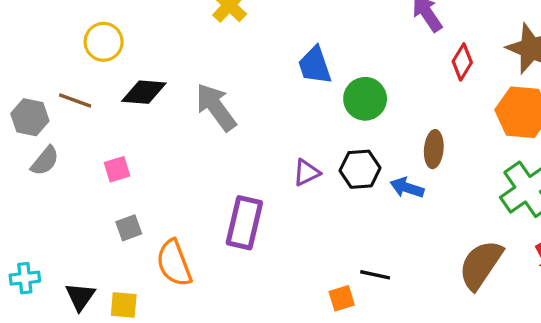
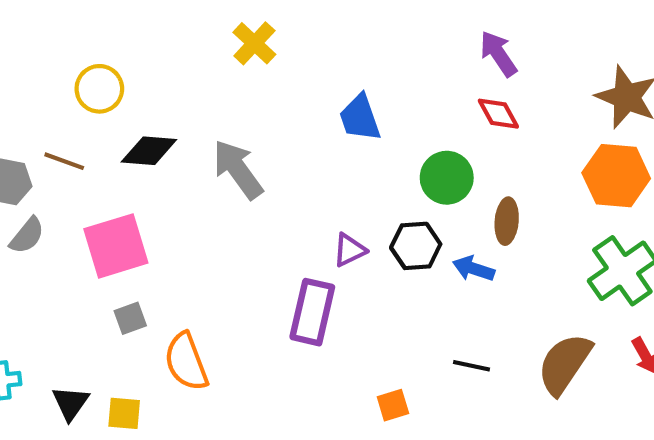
red diamond: (462, 62) -> (498, 114), moved, turned -60
green circle: (365, 99) -> (447, 178), moved
pink square: (117, 169) -> (116, 246), size x2.0
purple rectangle: (244, 223) -> (312, 312), moved
black line: (375, 275) -> (471, 366), moved

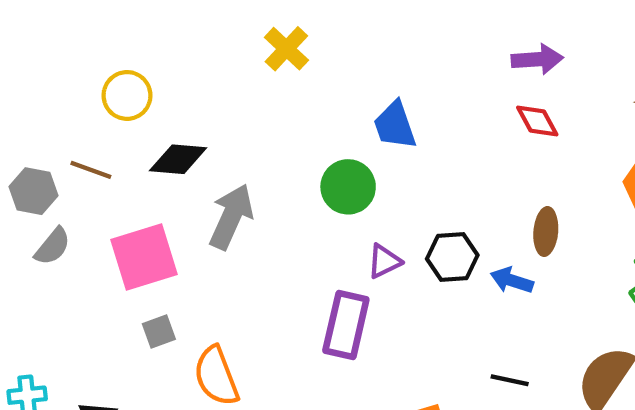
purple arrow: (498, 54) -> (537, 59), turned 120
gray arrow: (238, 169) -> (231, 217), moved, turned 60
green circle: (447, 178) -> (348, 187), moved

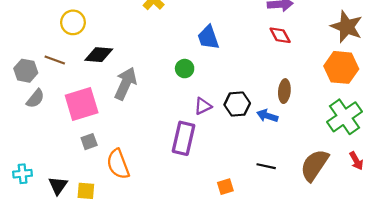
green circle: (348, 187) -> (185, 69), size x0.7

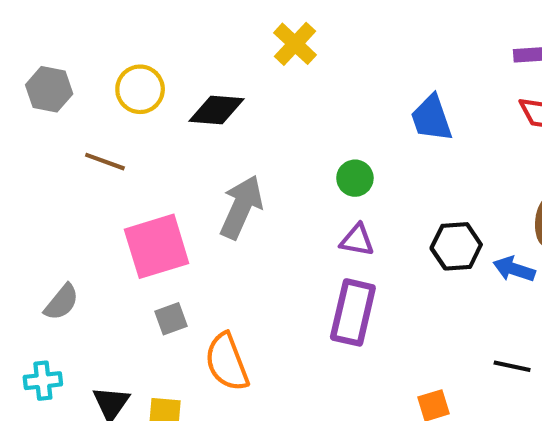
blue trapezoid: (208, 37) -> (431, 118), moved
black diamond: (99, 55) -> (217, 110), moved
gray hexagon: (26, 71) -> (49, 89), moved
gray semicircle: (35, 99) -> (62, 302), moved
purple triangle: (203, 106) -> (357, 240), moved, turned 36

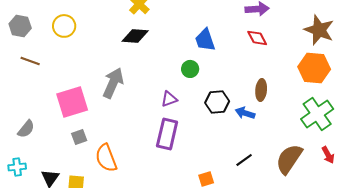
black diamond: (217, 110) -> (135, 36), moved
brown line: (105, 162) -> (30, 61), moved
green circle: (355, 178) -> (190, 69), moved
purple triangle: (357, 240) -> (169, 99), turned -30
black line: (512, 366) -> (244, 160), turned -48

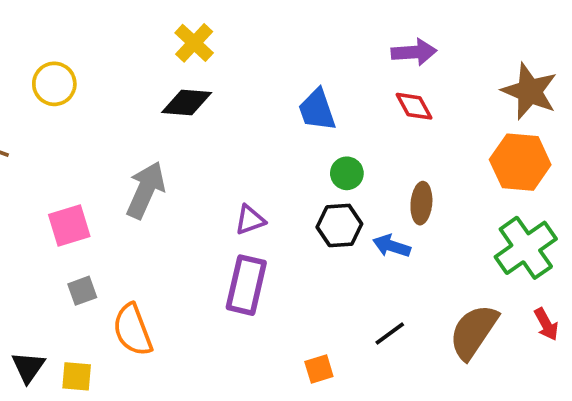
green circle: (190, 69) -> (347, 173), moved
pink square: (72, 102) -> (69, 225), size x0.7

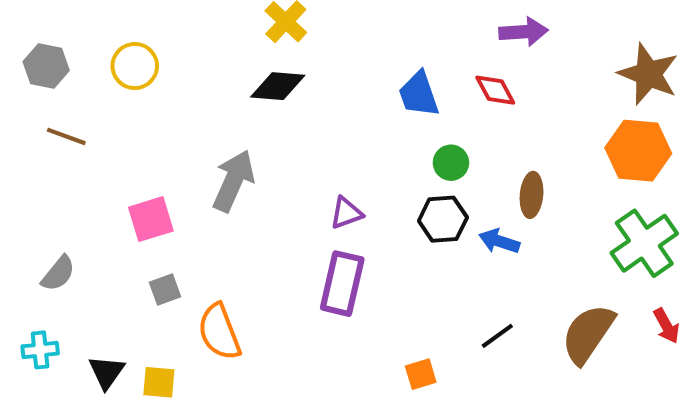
red diamond: (414, 106) -> (495, 90), moved

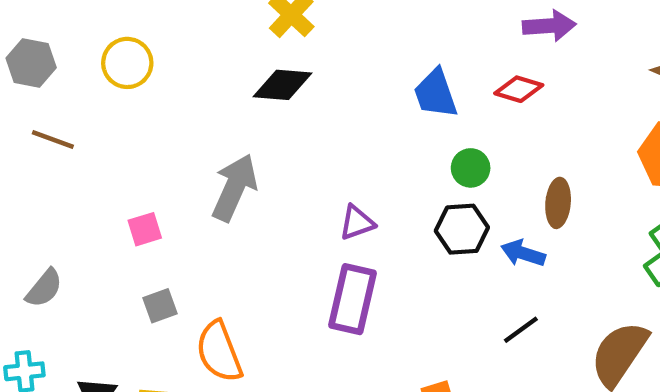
red diamond: (495, 90) -> (519, 89), turned -45
pink square: (151, 219) -> (145, 229), size x0.7
black line: (497, 336) -> (521, 330), moved

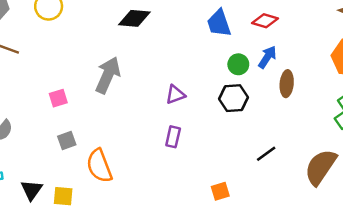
blue arrow: (523, 253) -> (267, 57), moved, turned 105
purple rectangle: (353, 299) -> (173, 137), size x0.6

